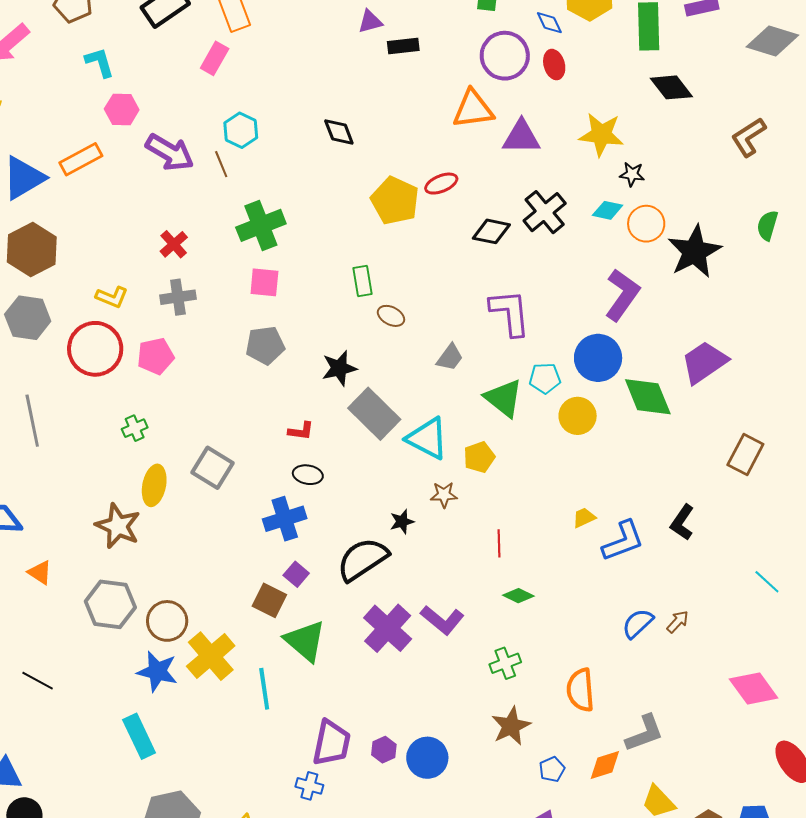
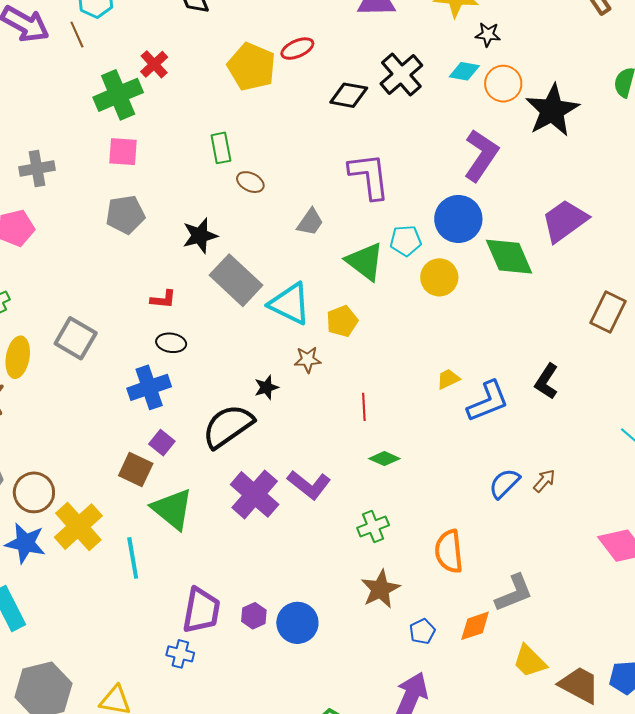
red cross: (174, 244) -> (154, 64), moved

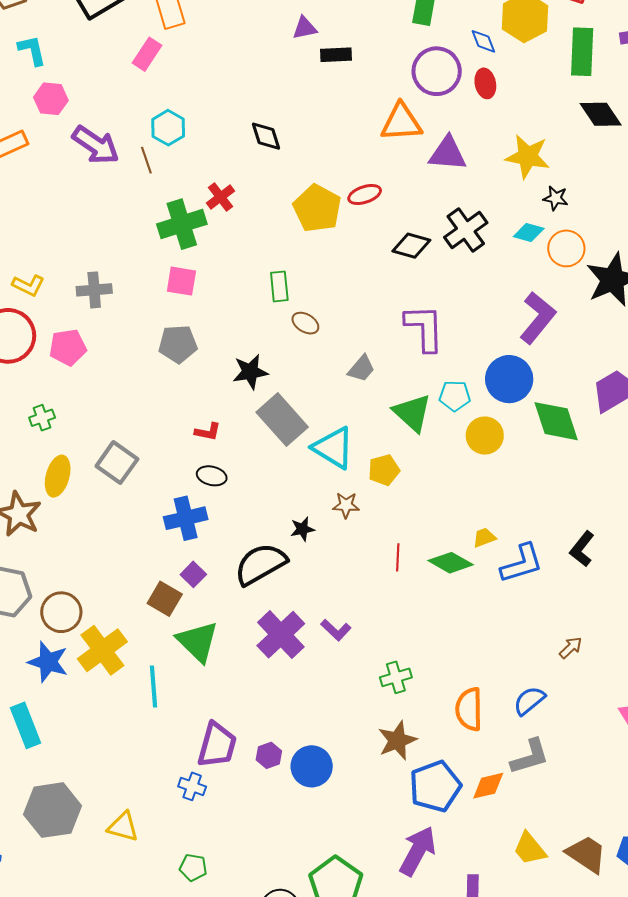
green diamond: (384, 459) -> (451, 563), moved, size x1.4
blue semicircle: (504, 483) -> (529, 701), moved
purple L-shape: (309, 485) -> (336, 630), size x0.7
blue pentagon: (422, 631) -> (435, 786), size x2.0
yellow trapezoid: (530, 661) -> (530, 849), moved

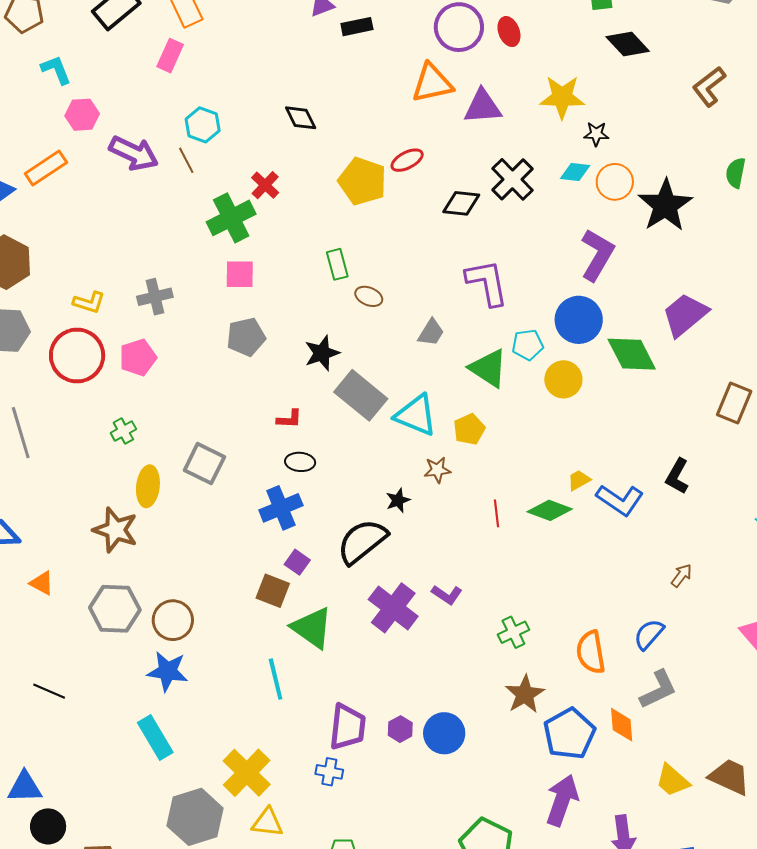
blue L-shape: (522, 563) -> (620, 500), turned 60
yellow cross: (102, 650) -> (247, 773), moved
orange diamond: (488, 786) -> (622, 725), turned -72

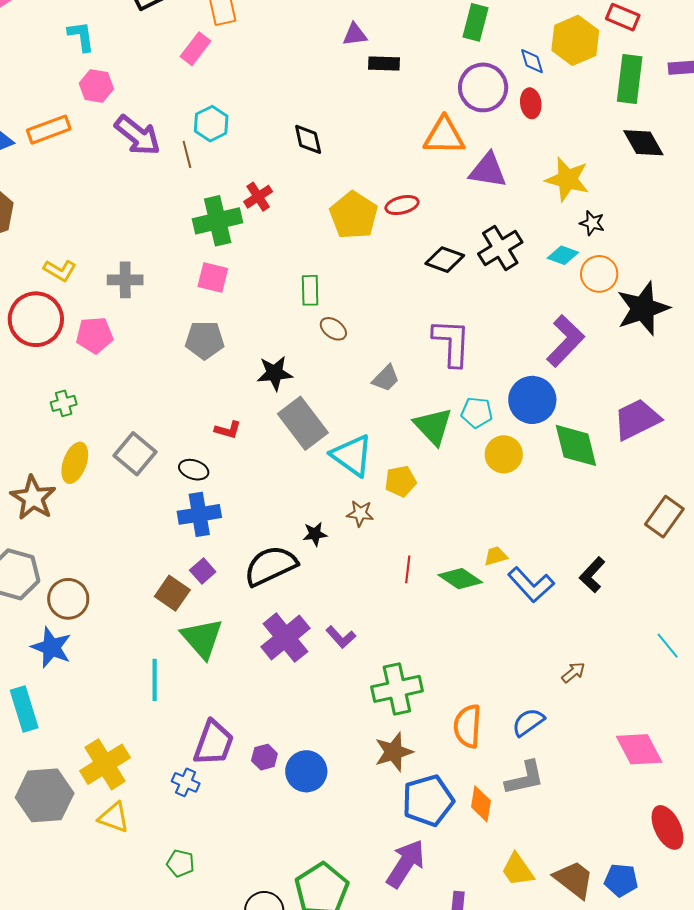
black ellipse: (300, 462) -> (194, 470), moved
green cross: (513, 632) -> (397, 689), size x1.6

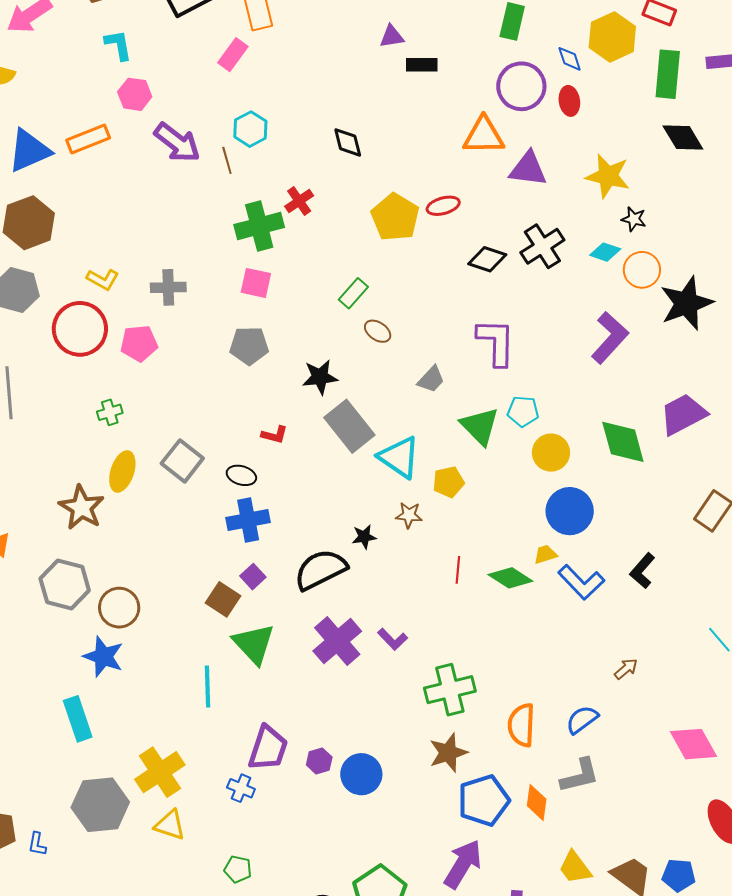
green rectangle: (310, 290) -> (353, 293), turned 44
blue circle: (532, 400) -> (570, 511), moved

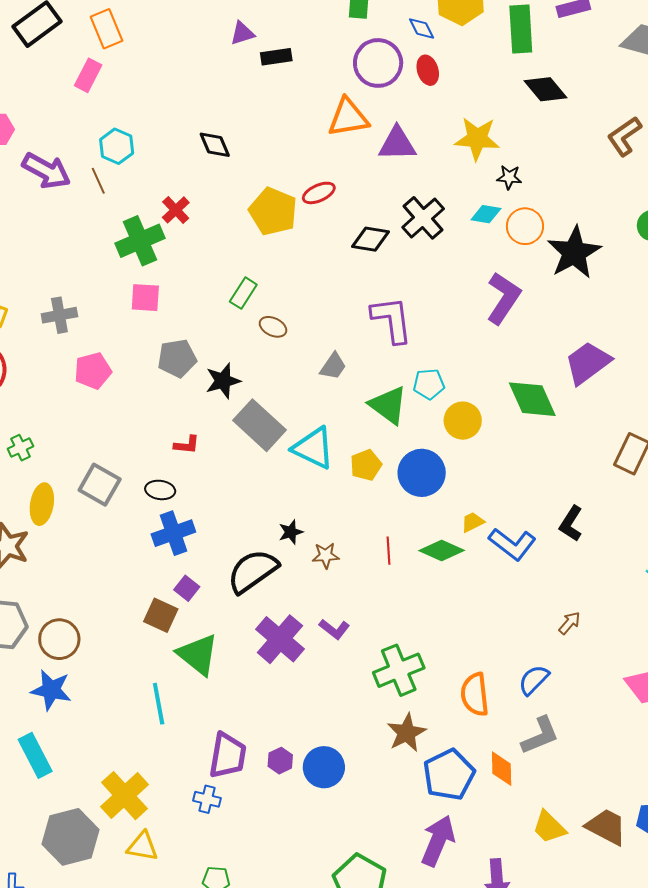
pink pentagon: (139, 343) -> (93, 371), moved
gray pentagon: (249, 346) -> (177, 358), moved
blue circle: (570, 511) -> (422, 473), moved
brown star: (409, 515) -> (326, 555), moved

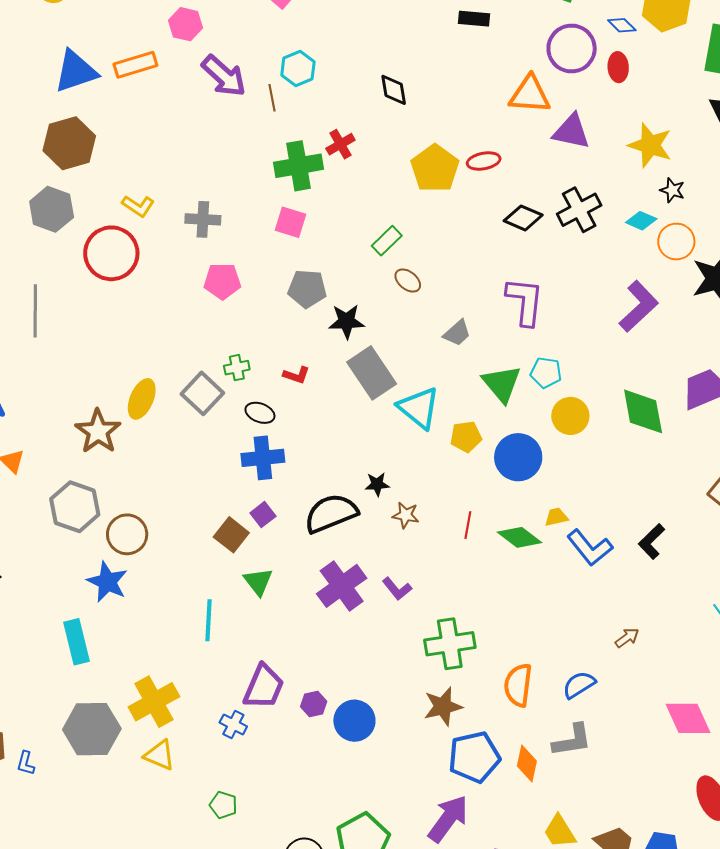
blue diamond: (422, 29) -> (622, 25), turned -32
green cross: (20, 448) -> (237, 368), moved
green triangle: (198, 655) -> (258, 582), size x0.7

